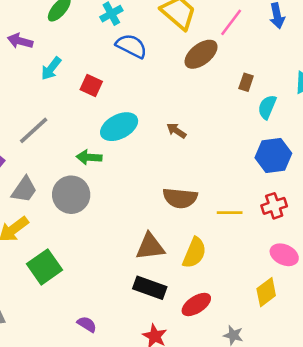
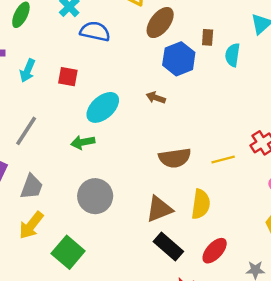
blue hexagon: (273, 155) -> (179, 59), moved
gray circle: (71, 195) -> (95, 196), moved
black rectangle: (150, 288) -> (168, 246), turned 36

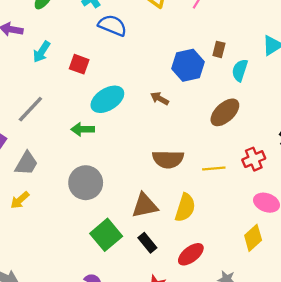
brown ellipse: (160, 23) -> (225, 112), moved
yellow arrow: (31, 225) -> (20, 200), size x0.7
black rectangle: (168, 246) -> (147, 243), size x0.7
green square: (68, 252) -> (106, 235), moved

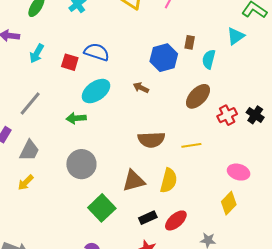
blue semicircle: (112, 25) -> (97, 52), moved
red cross: (254, 159) -> (227, 115), moved
black rectangle: (147, 243) -> (148, 218), moved, turned -72

